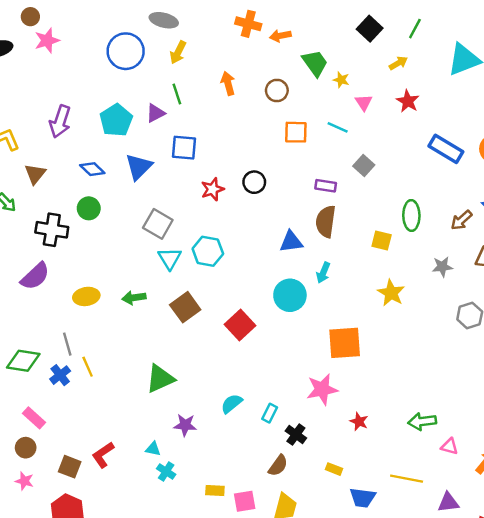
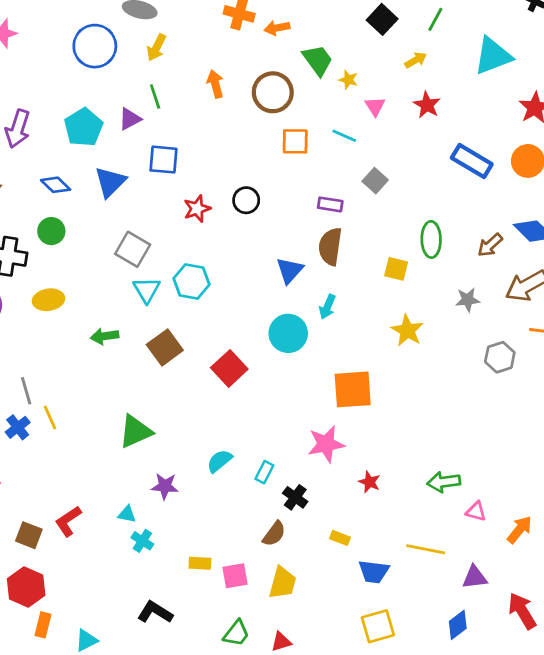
brown circle: (277, 90) -> (273, 92), size x1.5
blue triangle: (291, 242) -> (290, 270), turned -40
yellow ellipse: (86, 296) -> (49, 300), moved

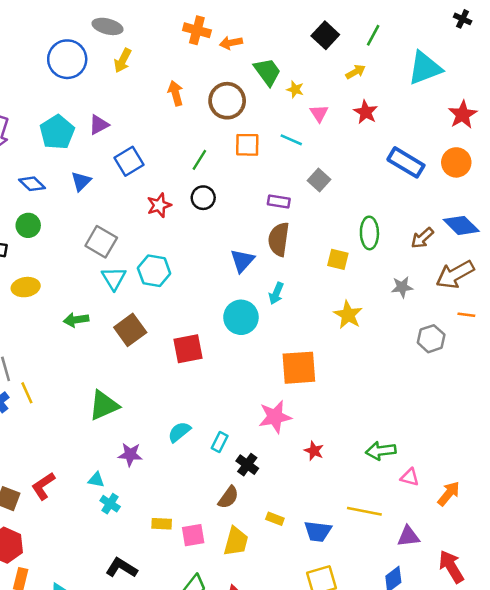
green line: (155, 97) -> (199, 160), moved, turned 50
blue square: (163, 160) -> (129, 161), turned -36
blue triangle: (110, 182) -> (81, 181), size x0.7
red square: (229, 368) -> (188, 349), turned 32
yellow rectangle: (340, 538) -> (275, 519), moved

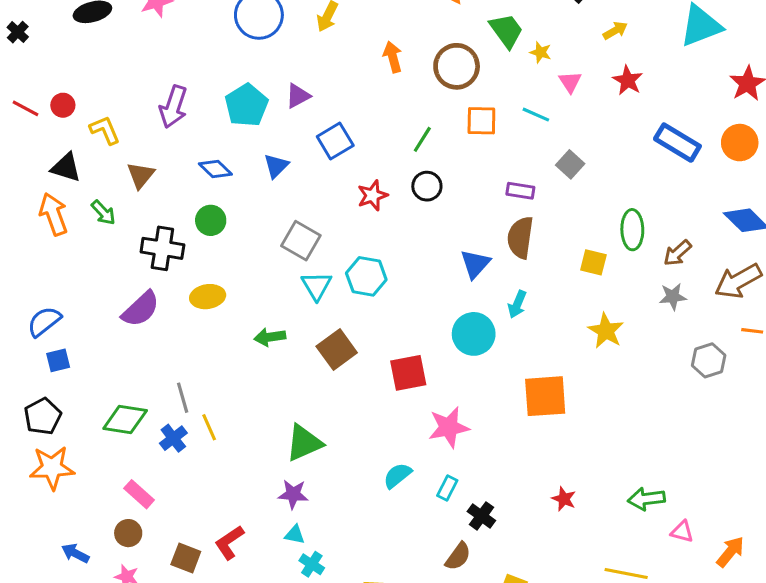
brown arrow: (422, 238) -> (677, 253), moved
pink star: (275, 417) -> (449, 427), moved
purple star: (130, 455) -> (293, 494), moved

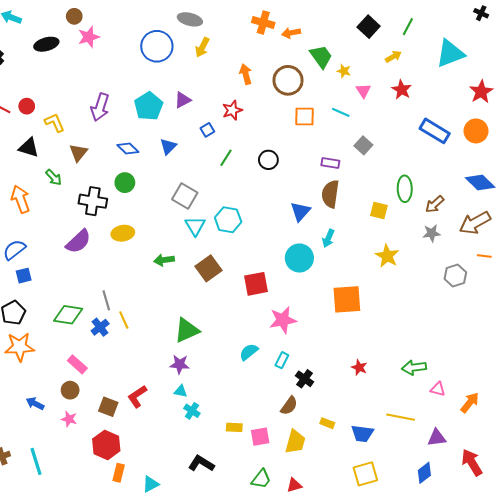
green line: (422, 139) -> (226, 158), moved
blue square: (335, 141) -> (207, 130), size x0.6
red star: (372, 195) -> (232, 110), moved
orange arrow: (54, 214) -> (21, 199), moved

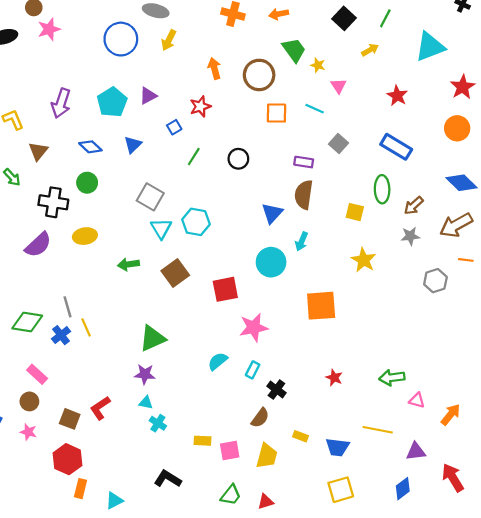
orange arrow: (291, 33) -> (279, 14), moved
red star: (402, 90) -> (397, 96), moved
blue rectangle: (435, 131) -> (396, 147), moved

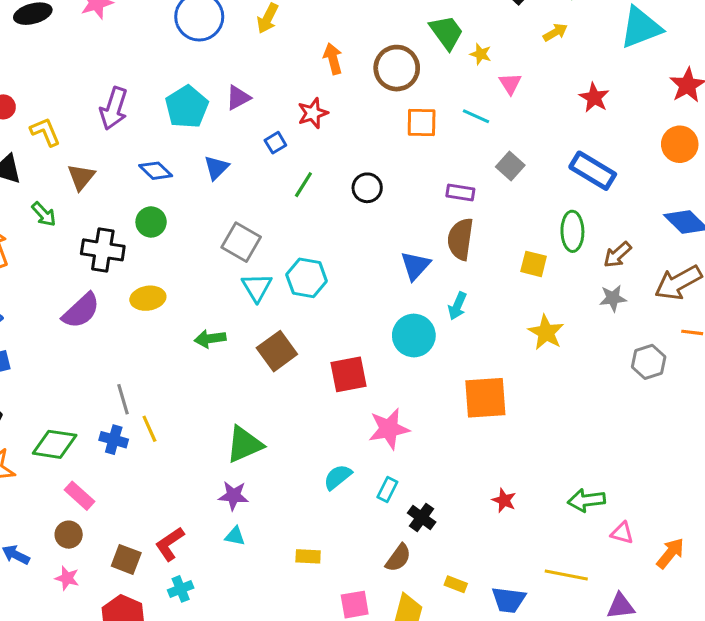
green diamond: (27, 322) -> (55, 444), moved
blue cross: (61, 335) -> (114, 440), turned -36
cyan cross: (158, 423) -> (181, 589), moved, turned 35
yellow rectangle: (202, 441) -> (308, 556), moved

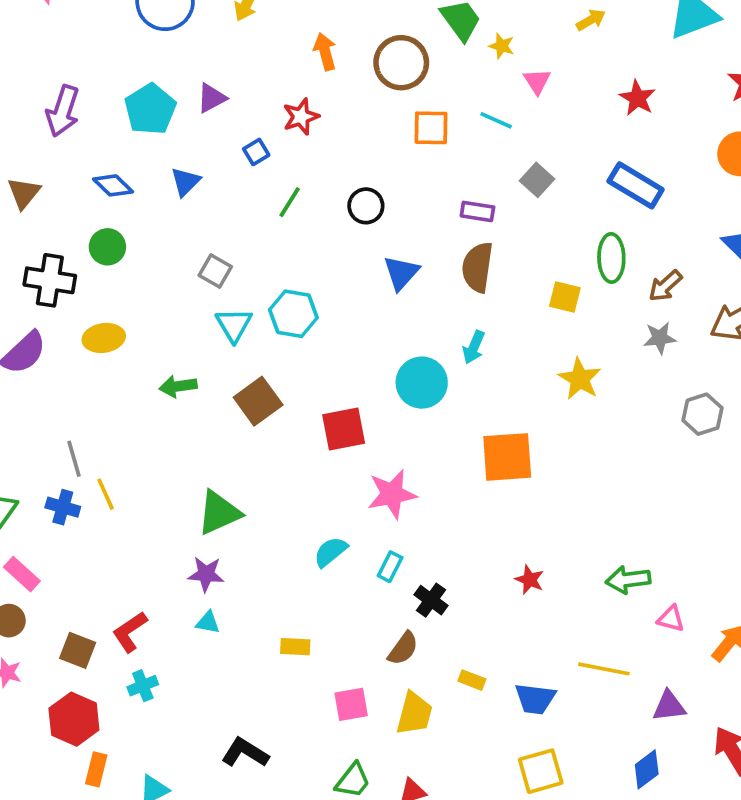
gray square: (241, 242) -> (215, 271), size x0.7
blue triangle: (415, 266) -> (401, 273), moved

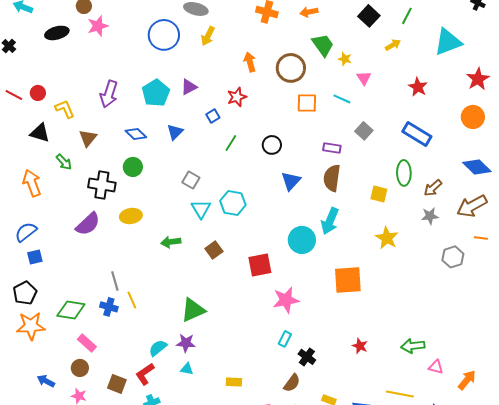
cyan arrow: (474, 347) -> (330, 221), size x1.5
brown square: (258, 401) -> (214, 250), size x0.7
cyan semicircle: (331, 552) -> (158, 348), moved

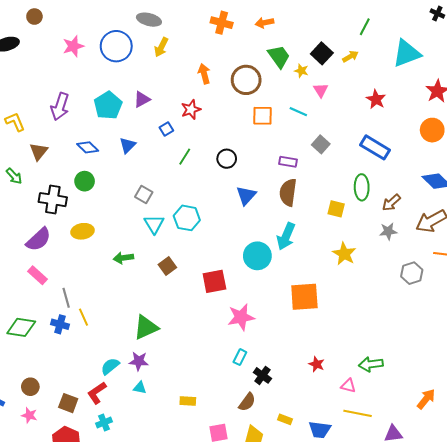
black square: (369, 16) -> (322, 53), moved
pink star: (98, 26) -> (73, 46), moved
pink rectangle: (87, 343) -> (37, 275), moved
pink triangle: (436, 367) -> (348, 386), moved

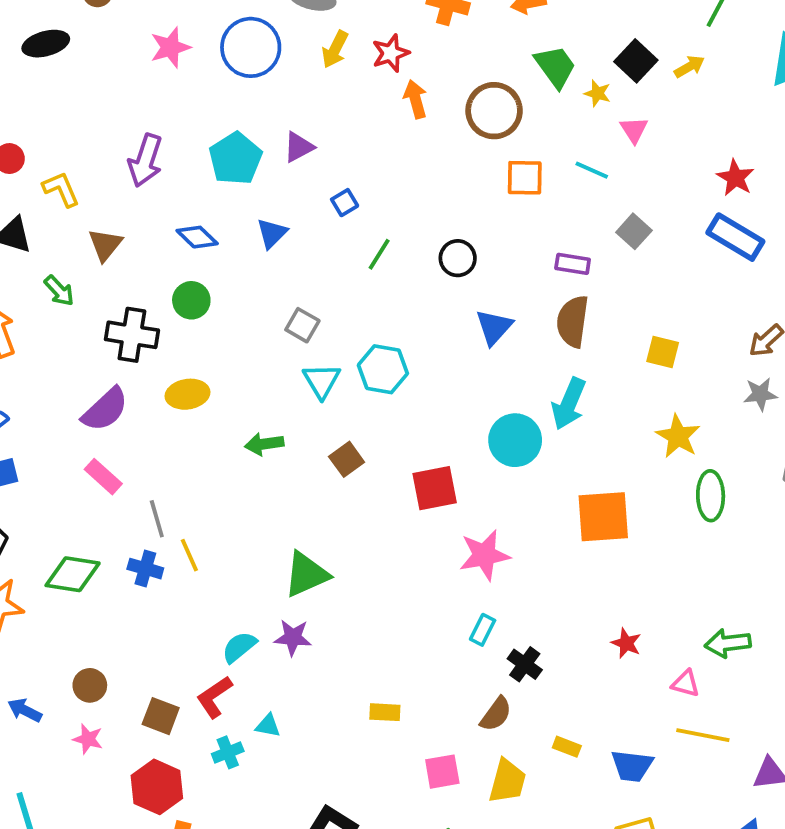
red star: (376, 99) -> (735, 178), moved
red star: (191, 110) -> (391, 53), moved
green ellipse: (362, 187) -> (711, 496), moved
cyan triangle: (140, 388) -> (268, 726), moved

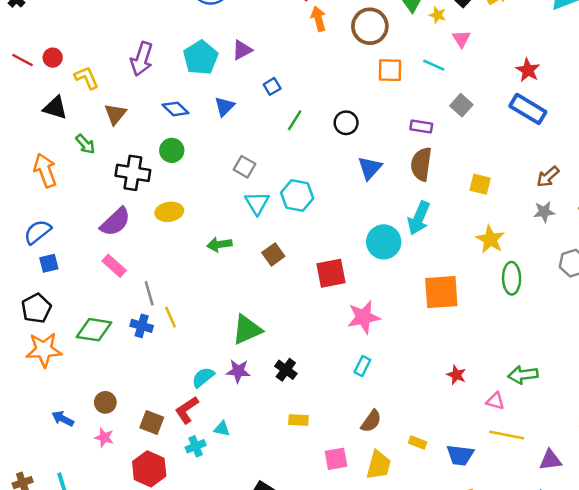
black cross: (525, 664) -> (286, 370), moved

